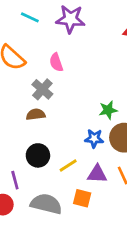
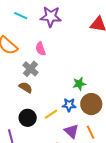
brown semicircle: (36, 114) -> (26, 87), turned 40
yellow line: (68, 165) -> (51, 114), moved
purple triangle: (97, 174) -> (71, 131), turned 42

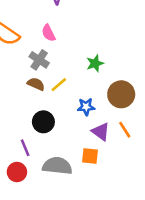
green star: (79, 84) -> (95, 63), moved
blue star: (69, 105) -> (86, 107), moved
yellow line: (51, 114) -> (59, 85), moved

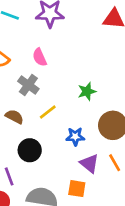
brown semicircle: (36, 84) -> (14, 117), moved

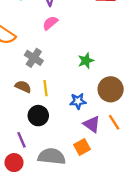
pink semicircle: (40, 57) -> (50, 23), moved, turned 77
yellow line: (48, 112) -> (46, 88), moved, turned -56
orange square: (77, 189) -> (82, 147), turned -35

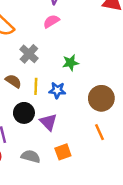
green star: (86, 61) -> (71, 63), moved
blue star: (78, 101) -> (57, 90), moved
purple triangle: (92, 124) -> (48, 122), moved
gray semicircle: (52, 156) -> (31, 156), size x0.7

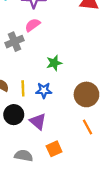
gray cross: (29, 54) -> (14, 42), moved, turned 30

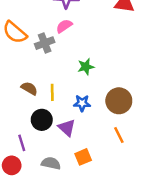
blue star: (44, 90) -> (82, 103), moved

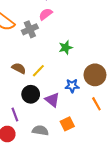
yellow line: (52, 92) -> (38, 71), turned 48
blue star: (82, 103) -> (72, 86), moved

